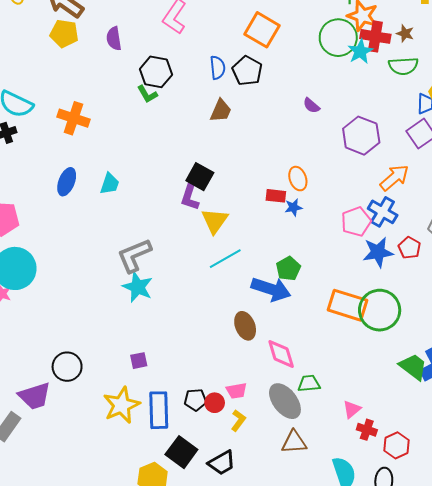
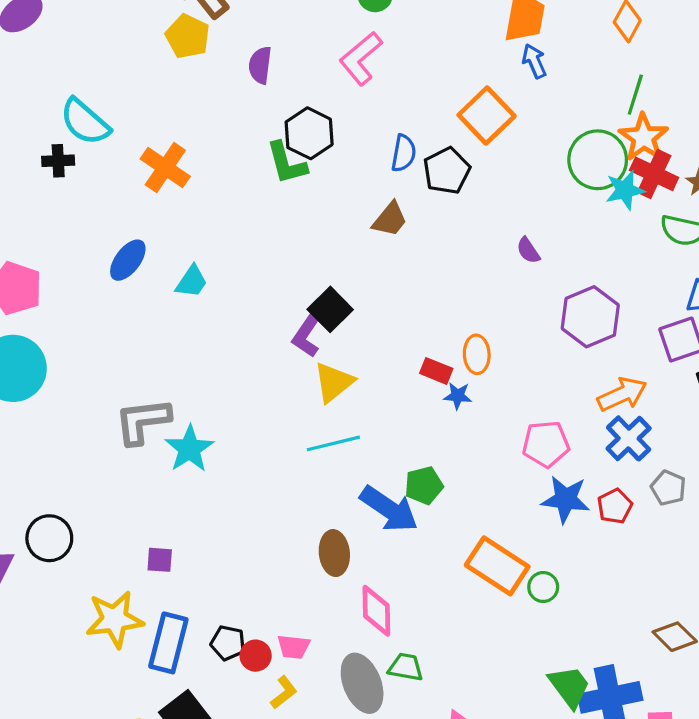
green L-shape: (147, 94) -> (287, 163), size x1.4
blue cross: (383, 212) -> (629, 438), moved
gray L-shape: (134, 255) -> (143, 421), moved
green circle: (380, 310) -> (543, 587), size x0.5

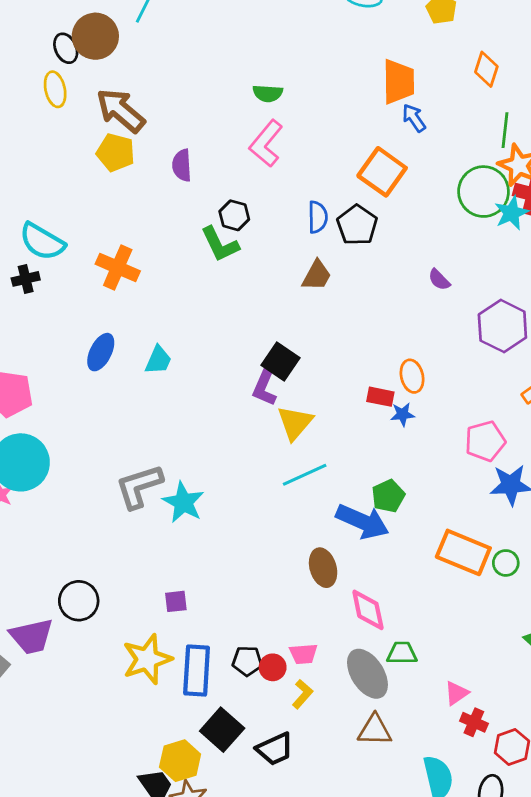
black hexagon: (309, 133) -> (234, 215), size x0.7

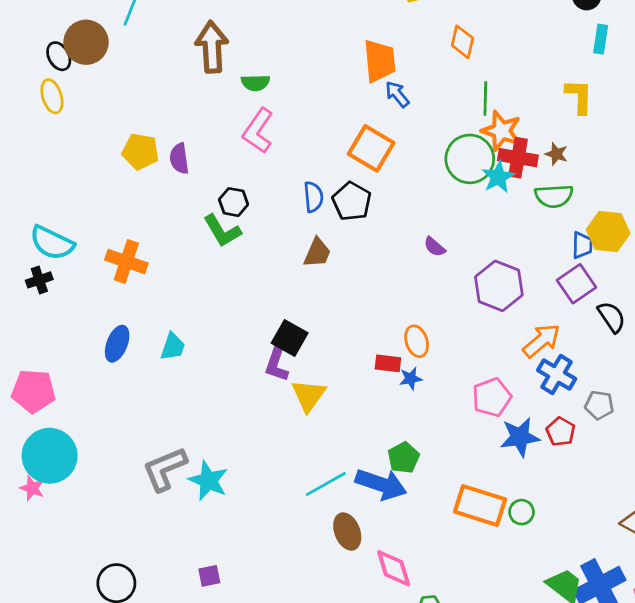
brown arrow: (121, 111) -> (212, 47), moved, turned 51
yellow pentagon: (116, 153) -> (140, 152), moved
cyan line: (305, 475) -> (326, 484), moved

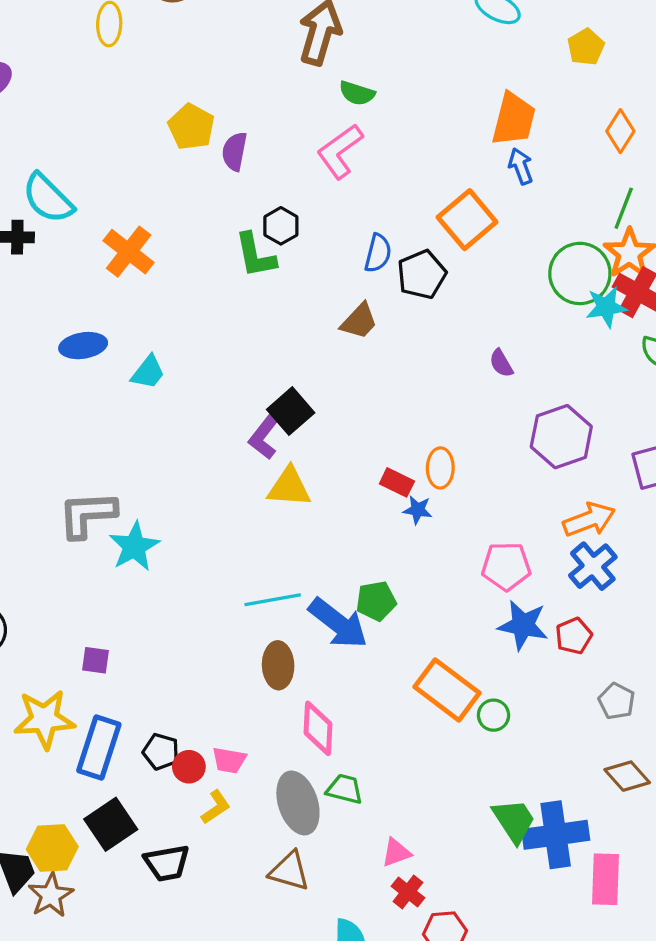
blue ellipse: (117, 344) -> (83, 346), turned 40
yellow triangle: (309, 395) -> (289, 487), turned 39
gray pentagon: (599, 405) -> (617, 701), moved

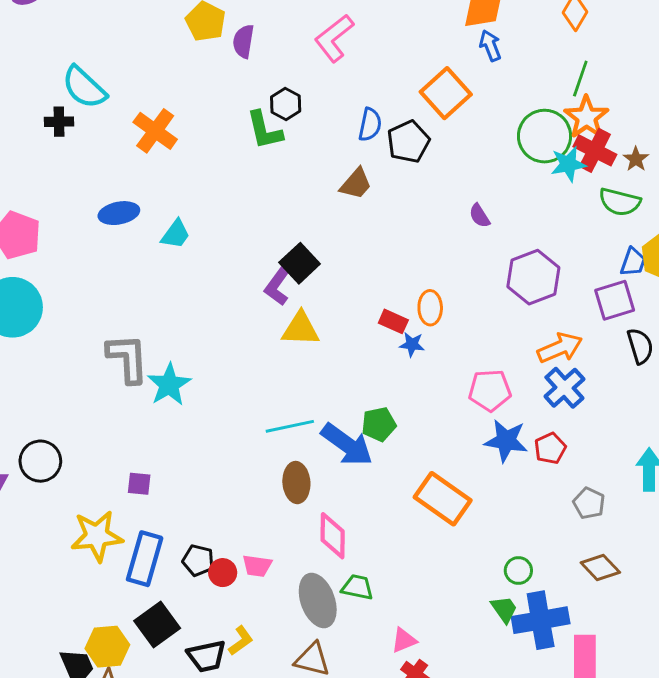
gray L-shape: (87, 514) -> (128, 358), turned 92
green circle: (494, 715) -> (518, 570), moved
yellow L-shape: (216, 807) -> (241, 641), moved
green trapezoid: (514, 821) -> (504, 609), size x0.7

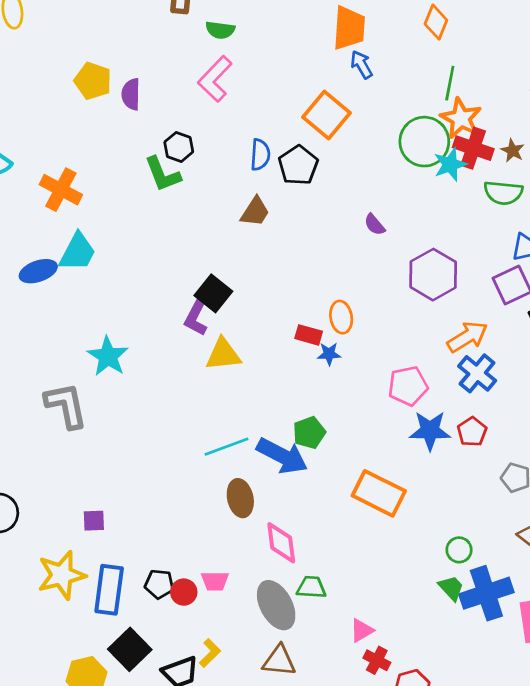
cyan trapezoid: (176, 234) -> (77, 252), moved, size x1.4
cyan star: (169, 385) -> (108, 356), moved

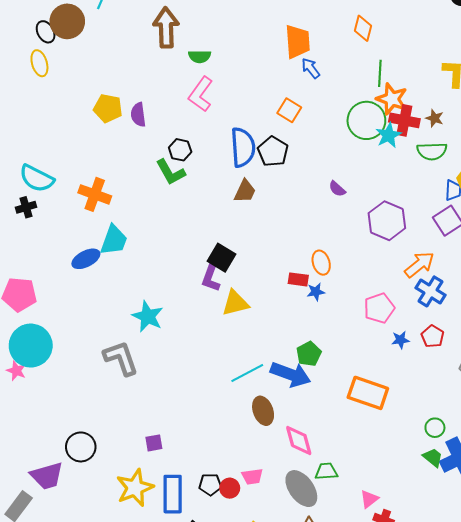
orange square: (326, 115) -> (289, 110), size x0.7
blue semicircle: (260, 155) -> (243, 147), size x1.6
blue star: (430, 431) -> (400, 340), size x0.6

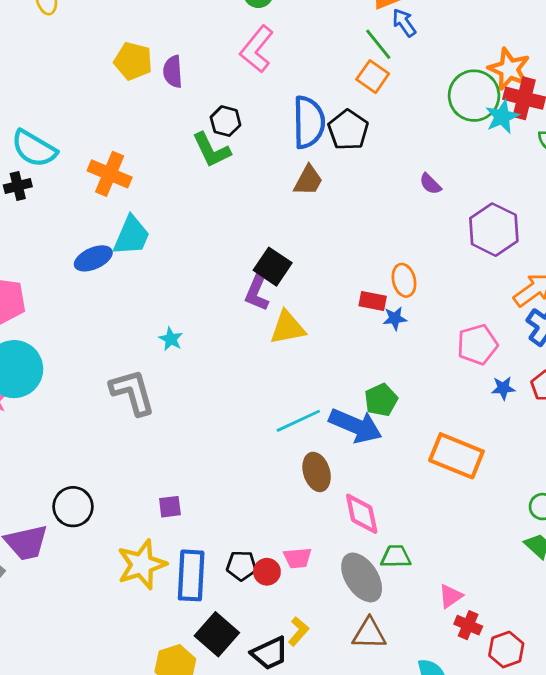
green line: (380, 73) -> (378, 44), moved, turned -45
cyan star: (148, 316) -> (171, 339), size x0.6

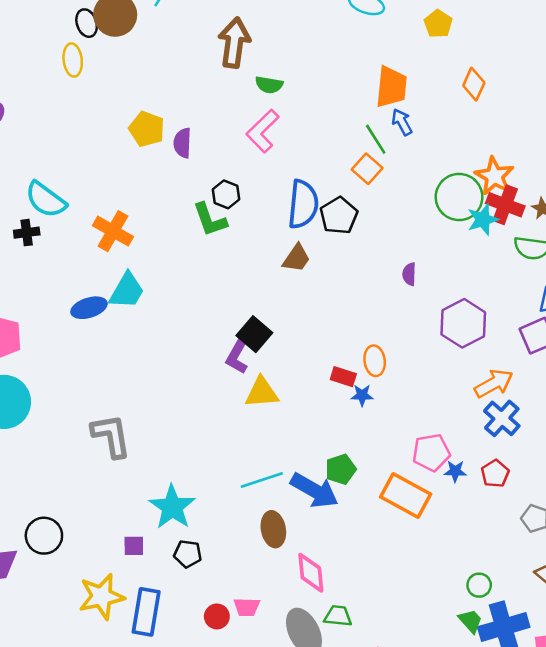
purple semicircle: (430, 184) -> (409, 274), turned 40
cyan star: (171, 339) -> (172, 507), moved, size x2.0
pink pentagon: (477, 345) -> (431, 452), moved
orange rectangle: (456, 456) -> (406, 496), moved
black pentagon: (241, 566) -> (188, 554), moved

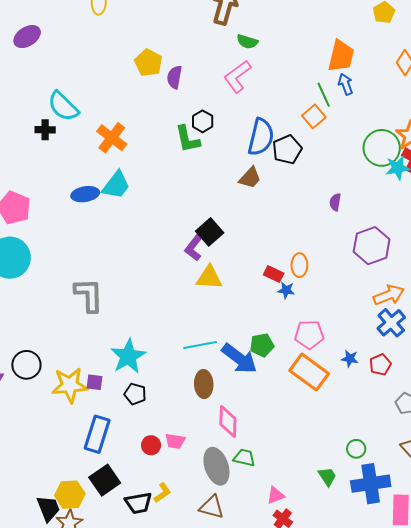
pink pentagon: (431, 452) -> (309, 335), moved
yellow star: (102, 597) -> (70, 385), moved
green trapezoid: (470, 621) -> (327, 476), moved

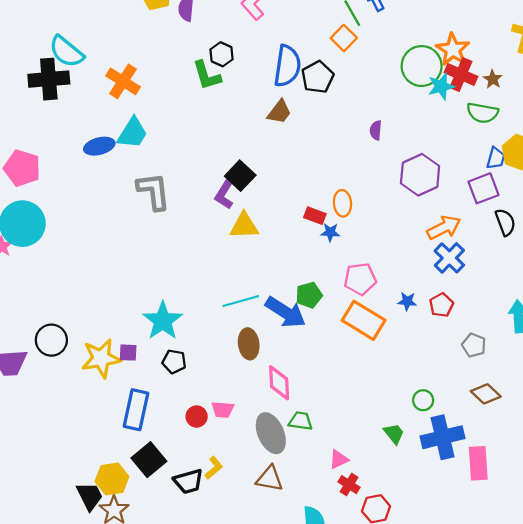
black cross: (45, 130) -> (49, 79), size x1.8
gray L-shape: (89, 295) -> (154, 191), moved

